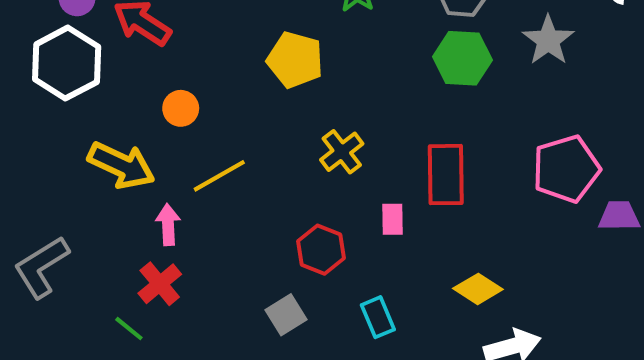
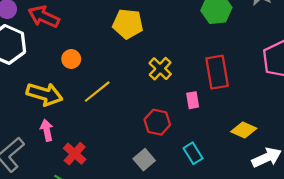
pink arrow: (168, 225) -> (47, 130), moved

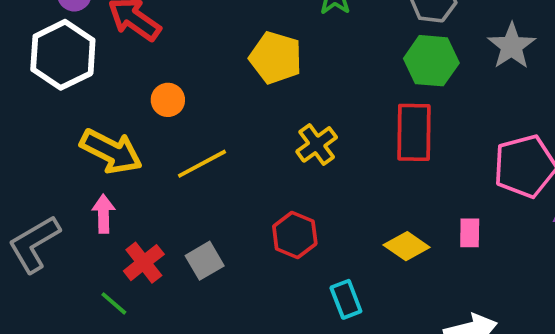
red rectangle: (217, 72) -> (414, 132), moved
pink rectangle: (193, 100) -> (470, 233), moved
yellow diamond: (244, 130) -> (407, 246), moved
gray square: (144, 160) -> (205, 261), moved

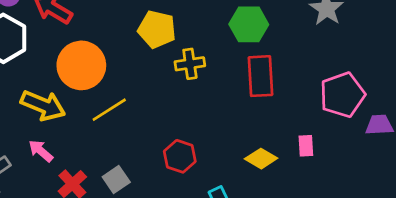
green hexagon: (431, 61) -> (249, 24), moved
orange circle: (168, 100) -> (81, 65), size x2.0
yellow cross: (317, 144) -> (190, 64), moved, turned 32
pink arrow: (103, 214) -> (41, 151), turned -44

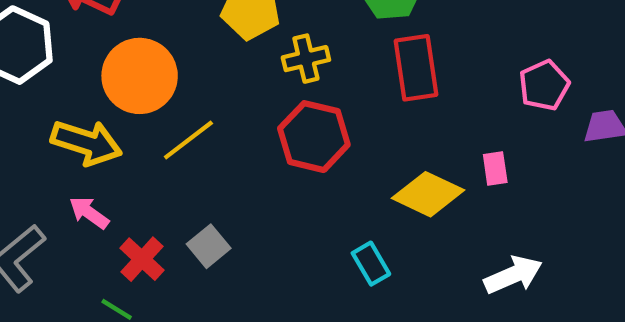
pink pentagon: (342, 95) -> (544, 85), size x0.7
red hexagon: (180, 156) -> (314, 137), moved, size x1.4
yellow diamond: (261, 159) -> (428, 194), size x1.4

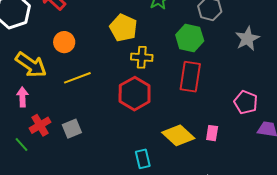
orange circle: (140, 76) -> (64, 42), size x0.6
pink pentagon: (544, 85) -> (246, 102), turned 30
pink arrow: (89, 213) -> (22, 97), turned 36

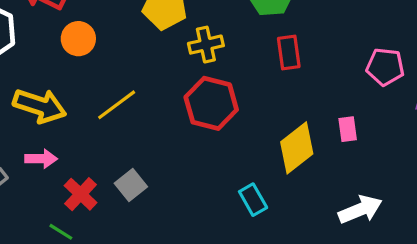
orange circle: (64, 42) -> (78, 39), moved
red rectangle: (190, 77) -> (289, 52), size x0.7
pink arrow: (22, 97) -> (41, 159), turned 108
yellow diamond: (178, 135) -> (297, 148), turned -64

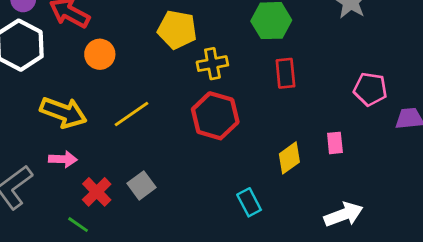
yellow diamond: (297, 148) -> (289, 158), size x0.7

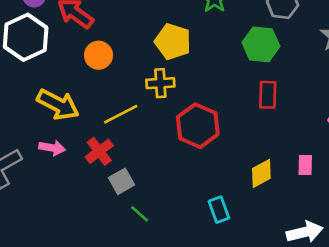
yellow cross: (212, 64) -> (160, 83), moved
red cross: (97, 192) -> (99, 151), moved
green line: (78, 225) -> (140, 214), moved

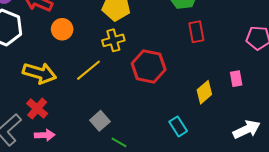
pink arrow: (52, 148) -> (45, 135), moved
red cross: (99, 151) -> (37, 109), moved

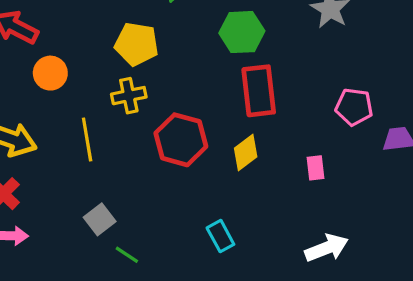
red rectangle: (196, 32) -> (259, 91), size x1.5
yellow line: (88, 70) -> (87, 139), turned -64
yellow diamond: (204, 92) -> (246, 152), moved

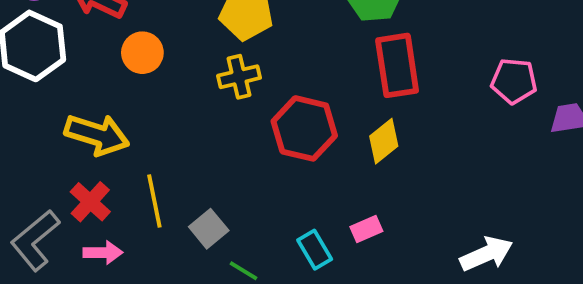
yellow line: (87, 139) -> (154, 201), moved
pink rectangle: (316, 168) -> (366, 229), moved, turned 75
cyan rectangle: (220, 236) -> (315, 250), moved

